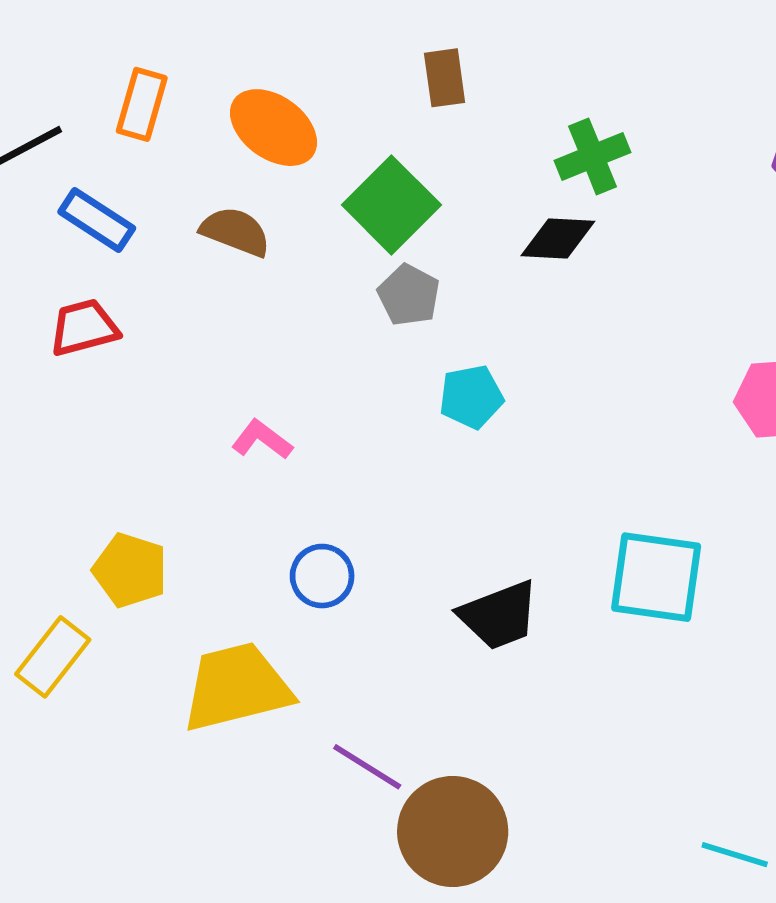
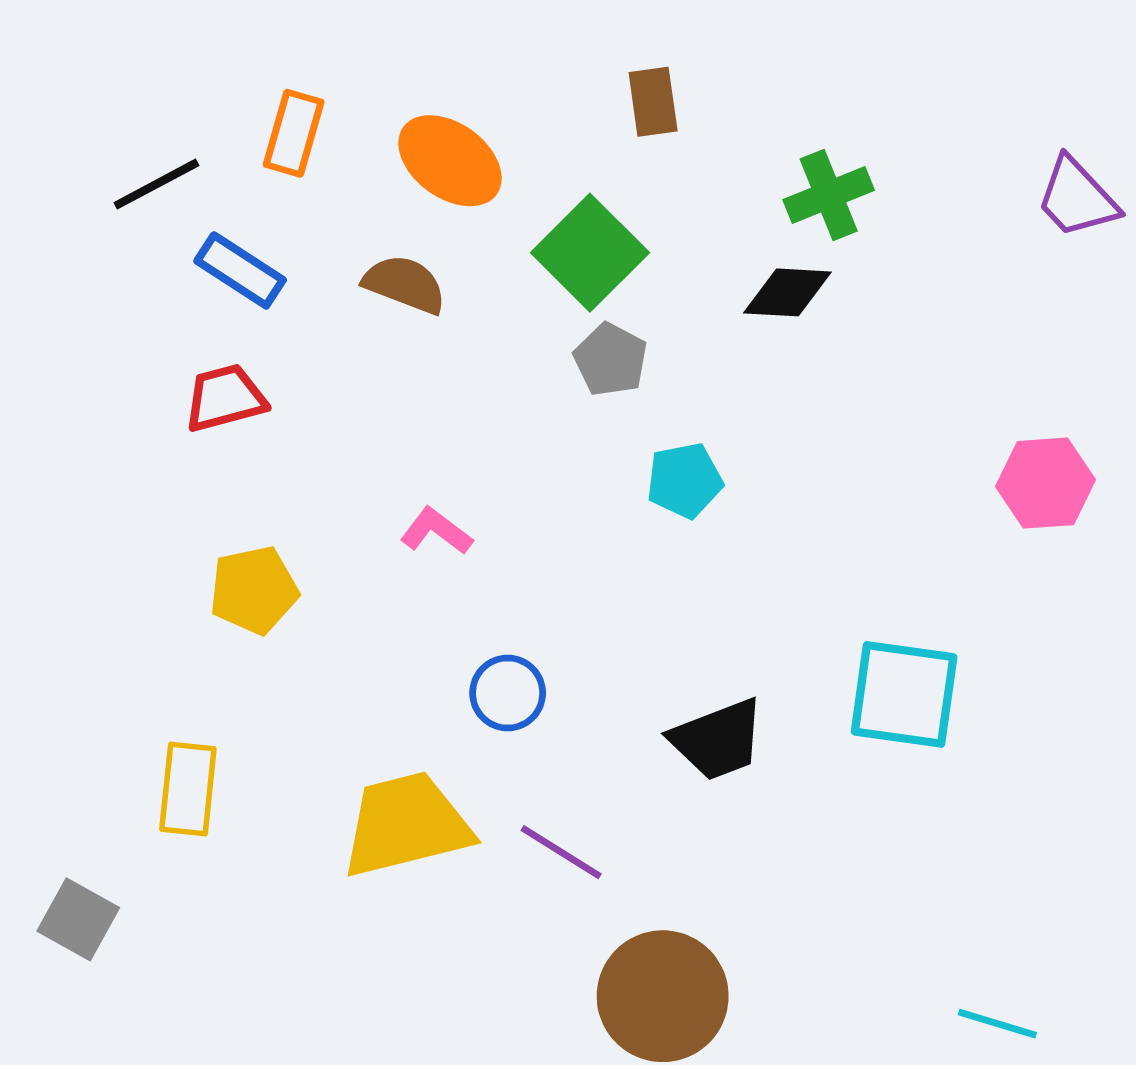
yellow pentagon: (130, 570) -> (254, 590), moved, turned -30
yellow rectangle: (53, 657) -> (188, 789), turned -32
purple line: (367, 767) -> (561, 852), moved

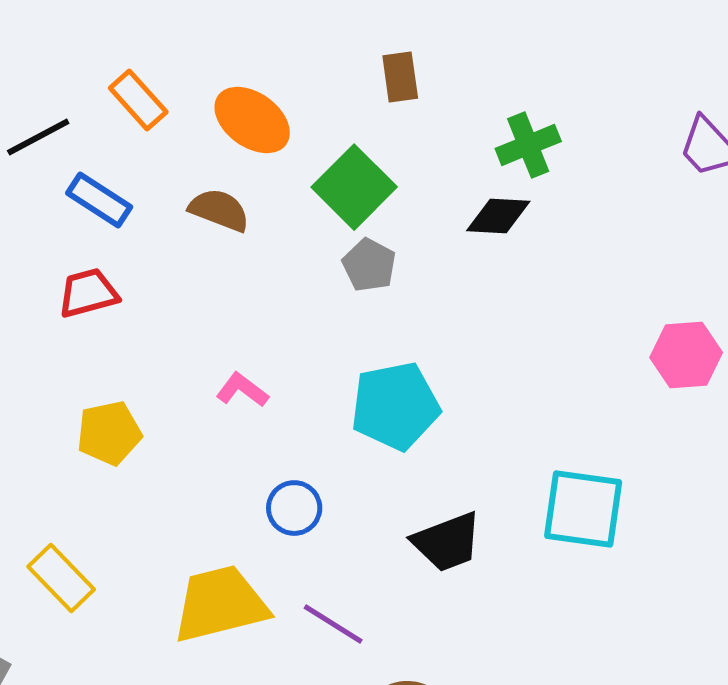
orange rectangle: (294, 133) -> (138, 100), turned -58
cyan pentagon: (685, 480) -> (395, 406), moved, size x1.6
yellow rectangle: (188, 789) -> (61, 578), turned -50

